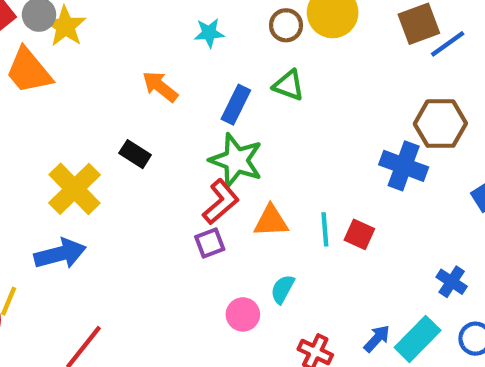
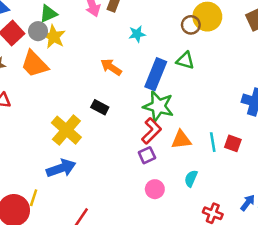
brown circle: (286, 25) -> (191, 25), moved
blue rectangle: (236, 105) -> (156, 74), size x1.4
pink circle: (243, 314) -> (155, 189), moved

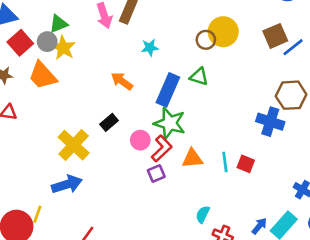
black rectangle: (100, 107) -> (109, 122), turned -70
cyan semicircle: (191, 178) -> (203, 214), moved
pink circle: (155, 189) -> (140, 140), moved

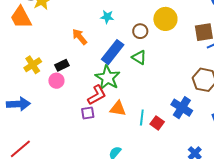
brown circle: (206, 40) -> (140, 31), moved
green triangle: (199, 77) -> (139, 57), moved
blue cross: (270, 122) -> (182, 108), moved
pink circle: (140, 140) -> (56, 81), moved
yellow cross: (74, 145) -> (33, 65), moved, size x0.7

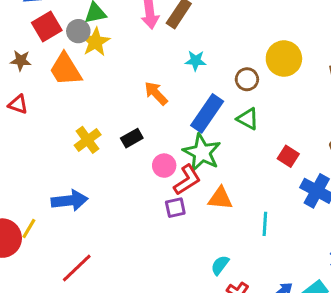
pink circle: (56, 81) -> (164, 166), moved
cyan line: (142, 117) -> (265, 224), moved
red square: (157, 123) -> (288, 156), moved

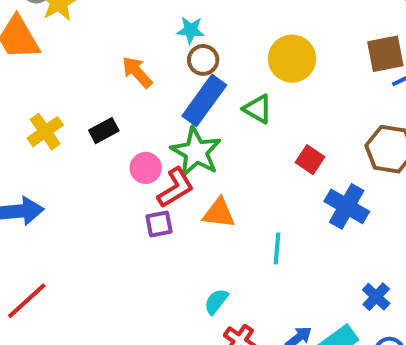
yellow circle: (284, 59) -> (292, 59), moved
brown circle: (247, 79) -> (203, 60), moved

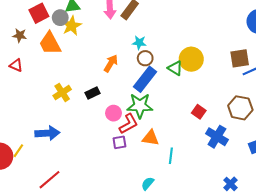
orange arrow: (137, 72) -> (111, 63), turned 72
green triangle: (258, 109) -> (175, 68), moved
green star: (196, 152) -> (140, 106), turned -30
cyan line: (277, 248) -> (171, 156), moved

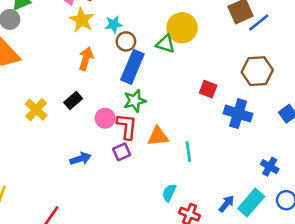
yellow star: (72, 26) -> (82, 20), moved
green star: (140, 106) -> (135, 101), size x0.7
red L-shape: (129, 124) -> (127, 126), turned -40
blue arrow: (47, 133) -> (80, 159), moved, size x0.7

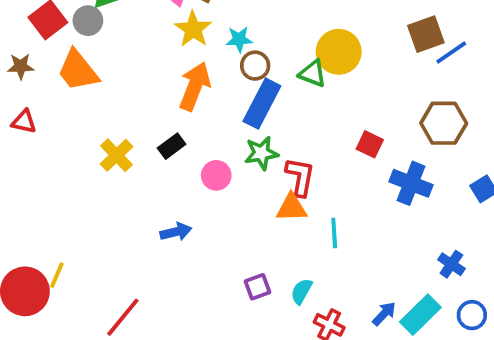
orange arrow: (86, 59) -> (195, 86), size x1.4
red L-shape: (127, 126) -> (300, 177), moved
purple square: (122, 152) -> (257, 287), moved

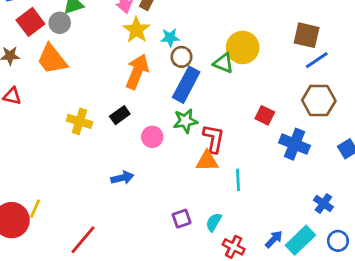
brown square: (426, 34) -> (307, 35), turned 32
blue line: (451, 52) -> (317, 60), moved
yellow cross: (116, 155) -> (80, 121), turned -30

